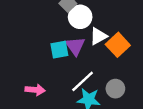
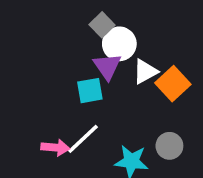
purple triangle: (75, 46) -> (107, 66), moved
white line: (83, 81) -> (83, 139), moved

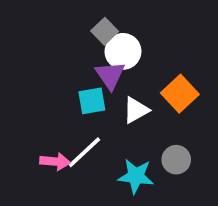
white triangle: (145, 72) -> (136, 110), moved

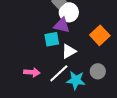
purple triangle: (110, 75) -> (62, 25), turned -42
white triangle: (136, 110) -> (69, 51), moved
white line: (84, 152) -> (59, 73), moved

